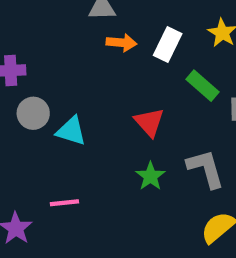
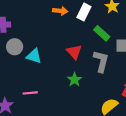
gray L-shape: (206, 169) -> (101, 61), moved, turned 30

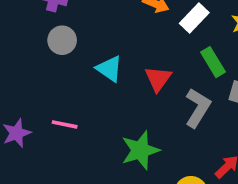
cyan triangle: (34, 56) -> (109, 69), moved
green star: (75, 80) -> (140, 150), moved, size x1.5

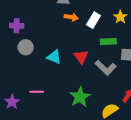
green rectangle: (213, 62) -> (108, 42), turned -49
gray L-shape: (198, 108) -> (106, 68), turned 115

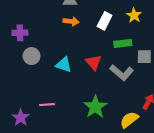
orange arrow: (71, 17) -> (71, 21), moved

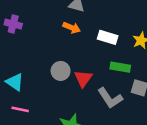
white rectangle: (105, 21) -> (108, 37), turned 63
gray circle: (31, 56) -> (61, 71), moved
cyan triangle: (64, 65) -> (15, 82), moved

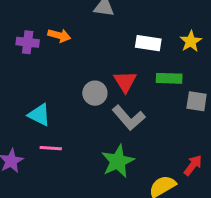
orange arrow: (72, 28) -> (59, 35), moved
red triangle: (83, 78) -> (125, 82), moved
gray L-shape: (110, 98) -> (129, 118), moved

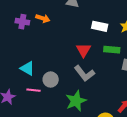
gray circle: (95, 93) -> (51, 80), moved

